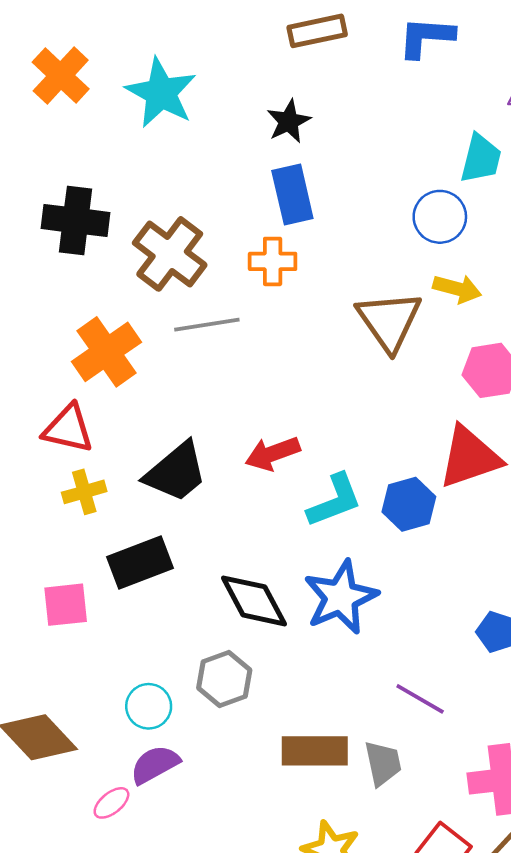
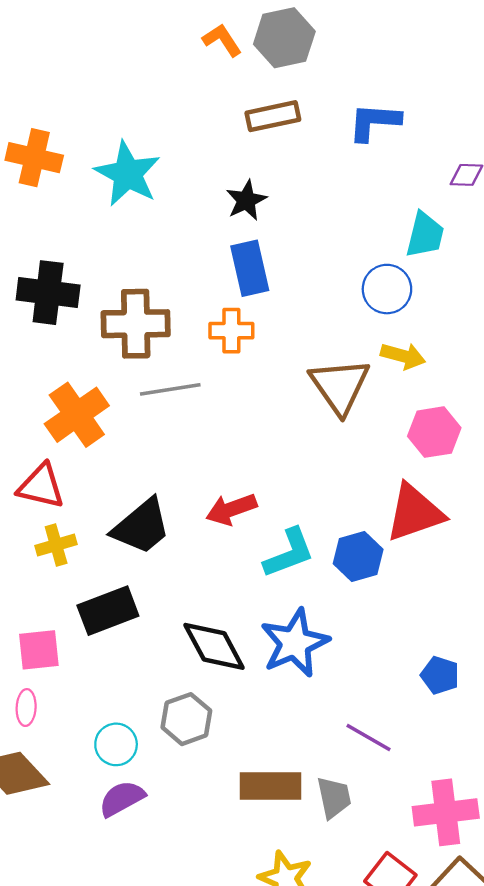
orange cross: (61, 76) -> (34, 158), turned -30
brown cross: (170, 254) -> (136, 324), turned -38
pink ellipse: (111, 803) -> (26, 708), moved, turned -48

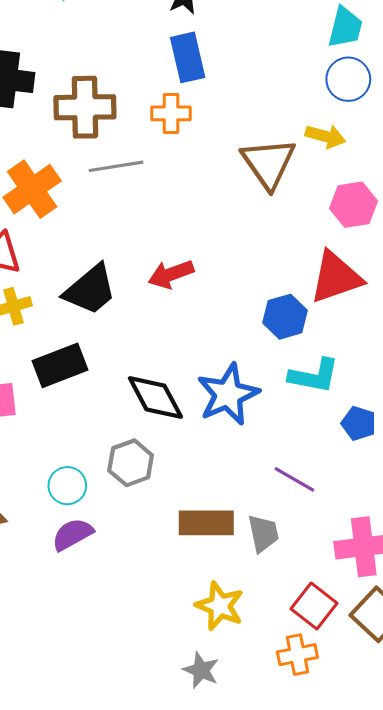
blue circle: (387, 289) -> (348, 79), moved
cyan L-shape: (289, 553) -> (314, 376), moved, turned 32

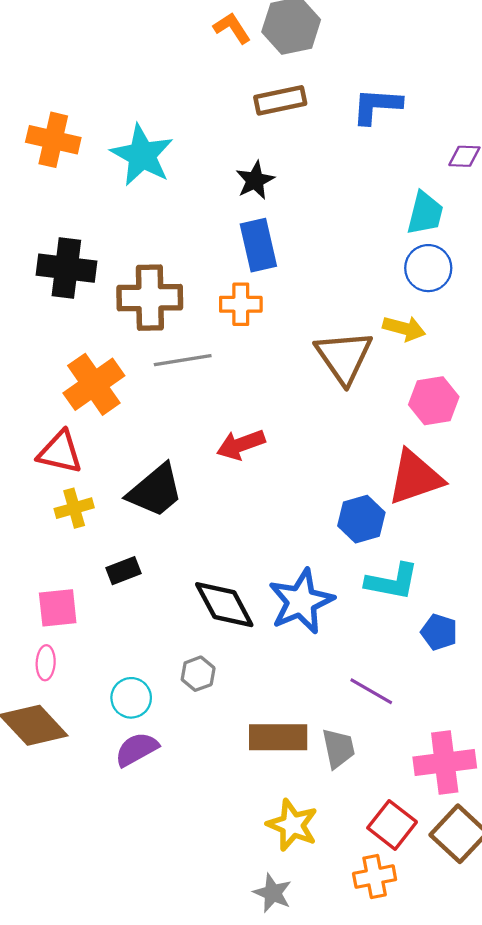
red arrow: (171, 274) -> (241, 445), moved
black rectangle: (60, 365) -> (123, 571), size x0.6
gray hexagon: (131, 463) -> (198, 674), size x0.7

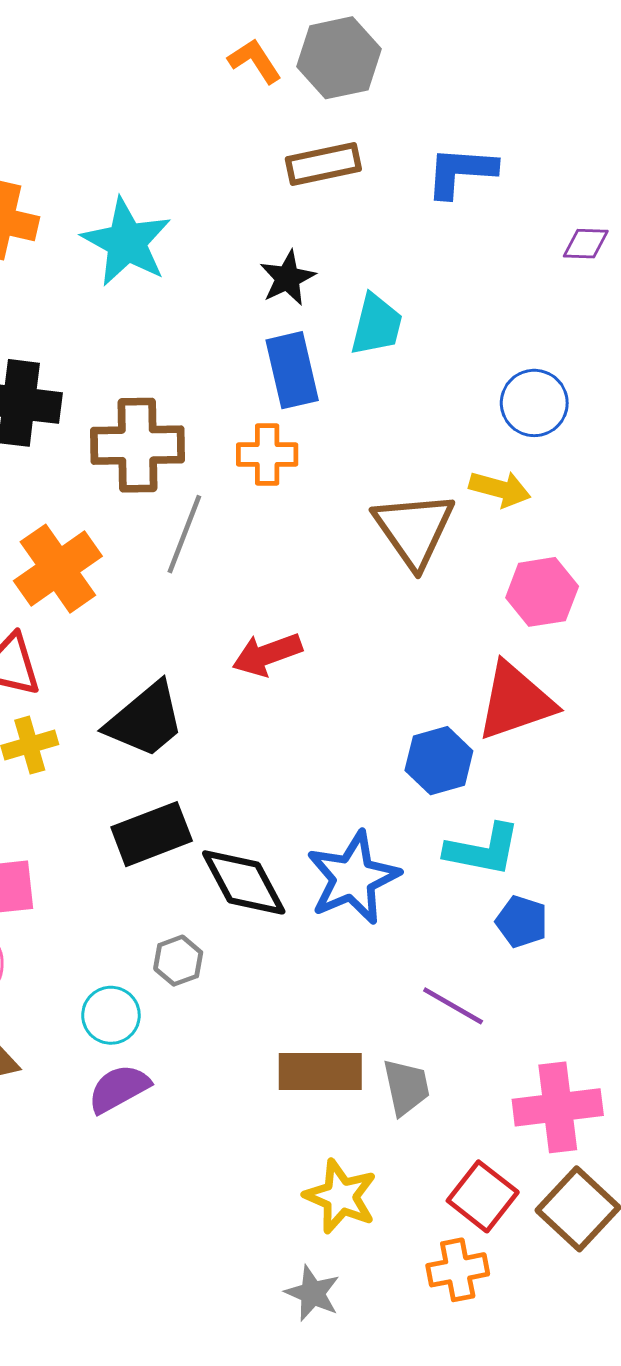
cyan trapezoid: (425, 213) -> (376, 325), moved
gray line: (183, 360) -> (184, 534), turned -60
black rectangle: (123, 571) -> (152, 834), moved, size x1.6
blue pentagon: (439, 632) -> (522, 922), moved
gray hexagon: (198, 674) -> (178, 961), moved

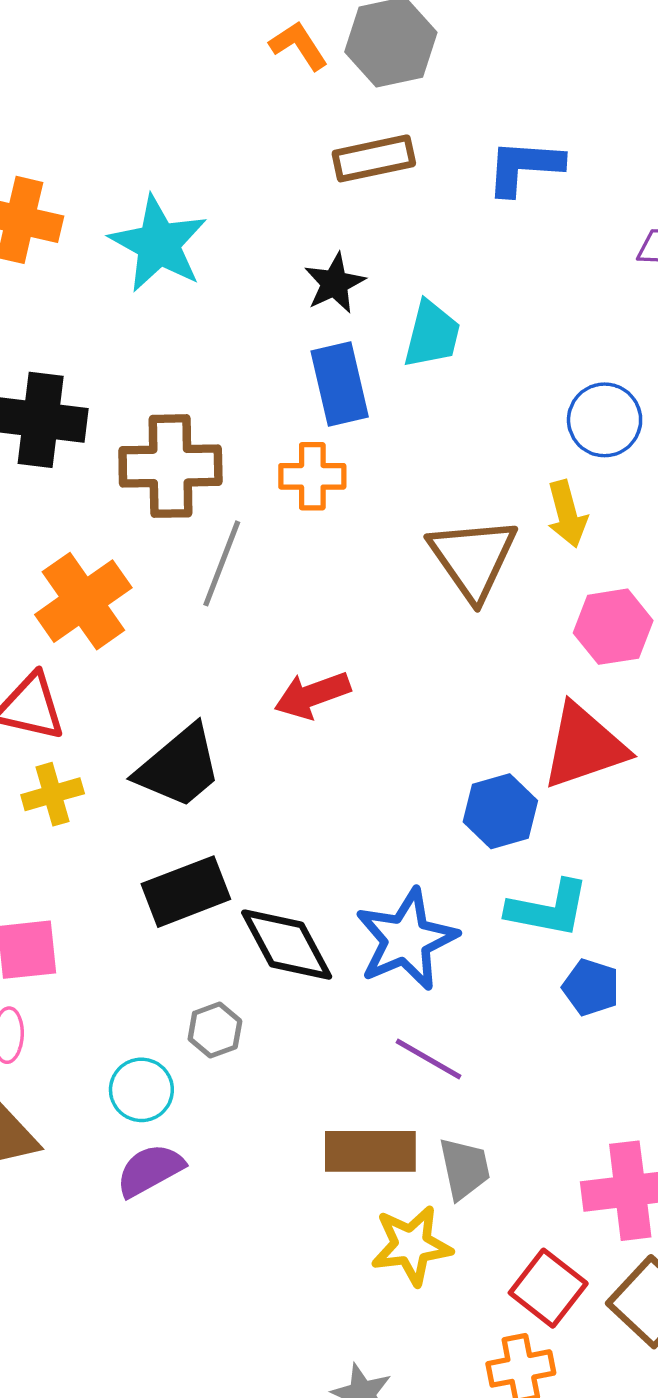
yellow arrow: (500, 489) -> (567, 514), turned 60
purple line: (453, 1006) -> (429, 1059), moved
yellow star: (341, 1196) -> (411, 1245), moved, turned -30

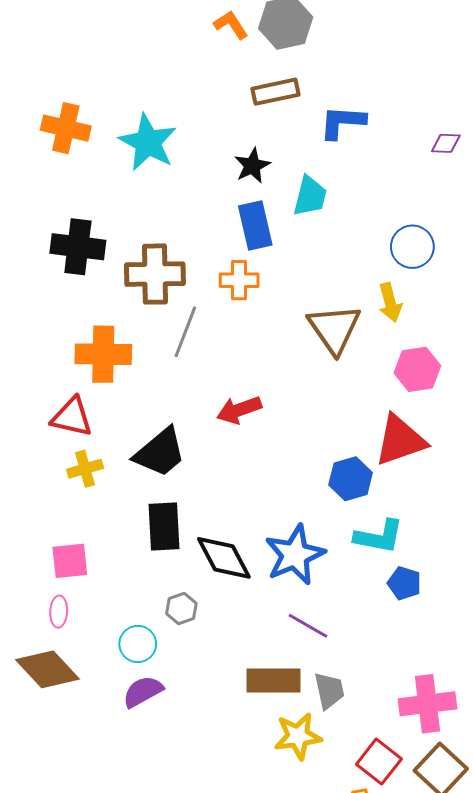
blue L-shape: (524, 167) -> (342, 122), moved
orange cross: (83, 601) -> (103, 354), turned 36
black rectangle: (186, 892) -> (164, 526), turned -72

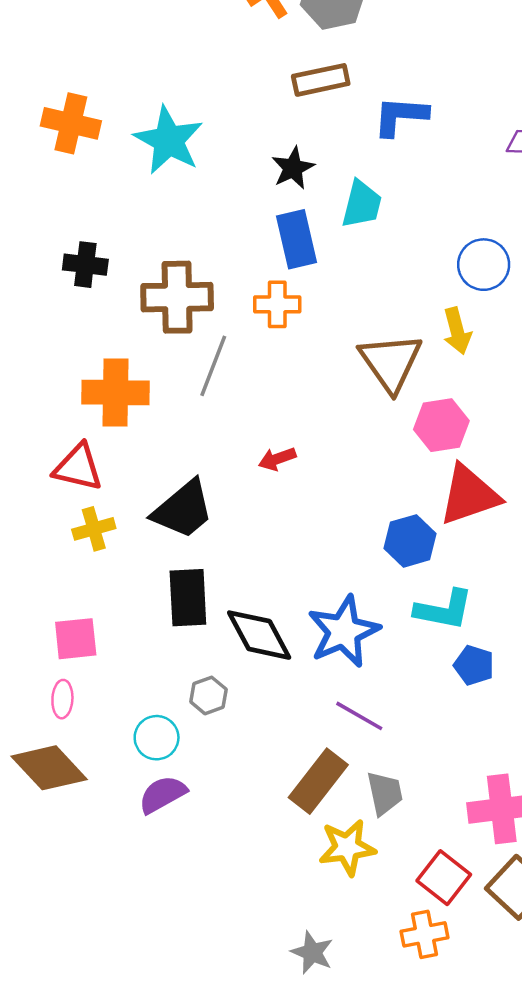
black cross: (78, 247) -> (85, 265), size x0.7
pink hexagon: (417, 369) -> (441, 425), moved
red arrow: (239, 410) -> (277, 459), size x0.7
brown rectangle: (274, 680) -> (318, 781), turned -52

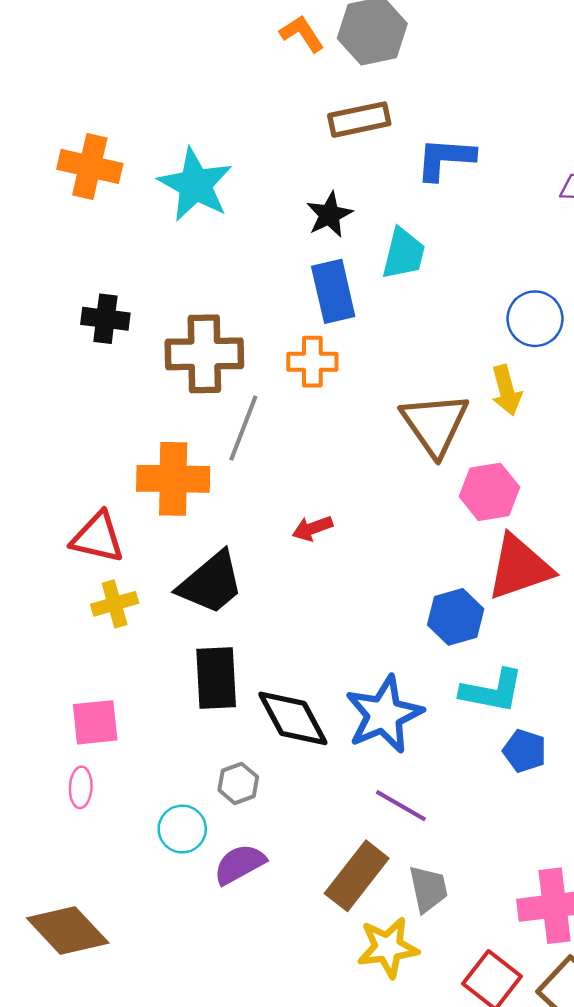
orange cross: (116, 392) -> (173, 479), moved
brown diamond: (49, 768) -> (68, 931), moved
purple semicircle: (163, 794) -> (240, 864), moved

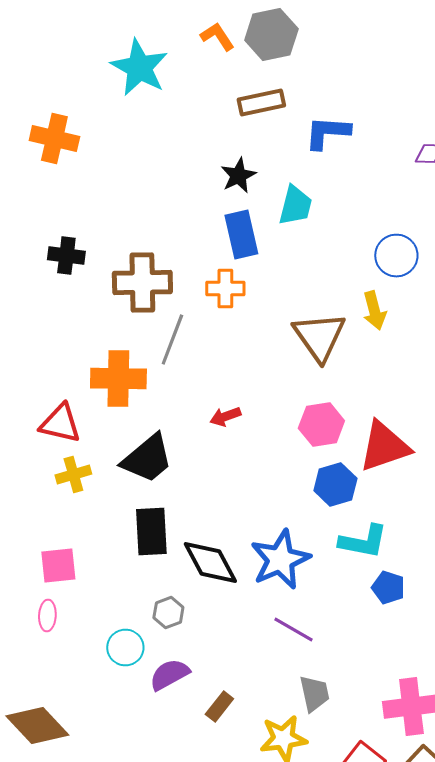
cyan star: (195, 185) -> (139, 68), moved
pink hexagon: (489, 492) -> (321, 424), moved
brown rectangle: (357, 876) -> (219, 706), moved, size x0.6

